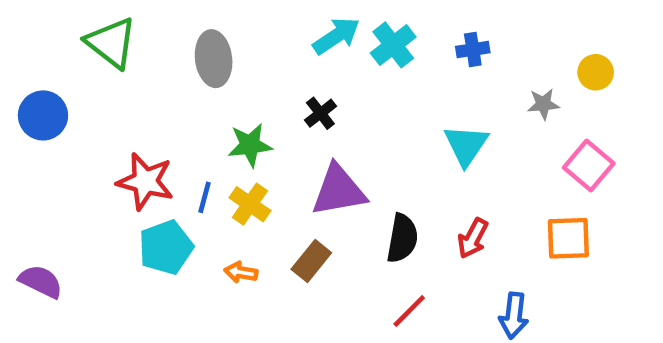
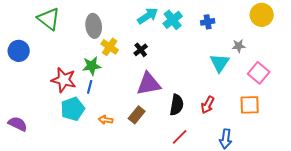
yellow circle: (596, 72) -> (262, 15), moved, size x1.5
green star: (250, 145) -> (92, 66), moved
cyan triangle: (466, 145) -> (220, 63), moved
yellow cross: (250, 204) -> (110, 47), moved

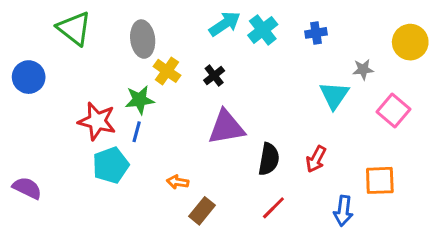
yellow circle: (262, 15) -> (410, 42), moved
orange square: (250, 105) -> (380, 180), moved
brown rectangle: (137, 115) -> (202, 211), moved
orange arrow: (106, 120) -> (178, 182), moved

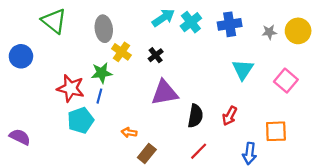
blue cross: (316, 33) -> (230, 24), size x1.5
gray star: (363, 69) -> (269, 32), moved

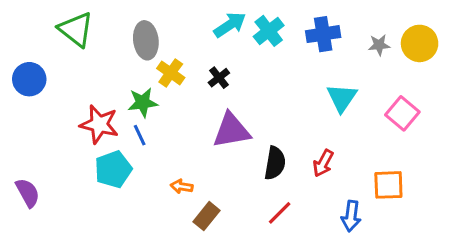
blue line: (99, 96) -> (140, 135), turned -40
purple semicircle: (20, 137) -> (28, 193), turned 35

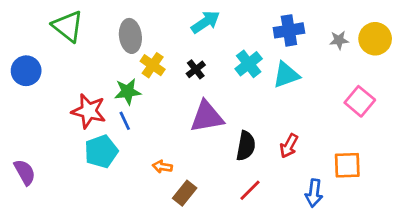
cyan cross: (269, 31) -> (249, 64), moved
cyan triangle: (342, 98) -> (286, 75), moved, turned 36

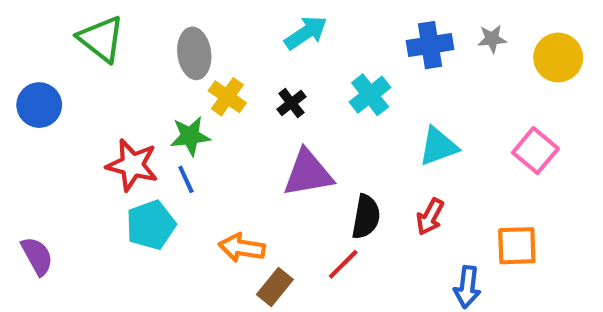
gray star: (339, 40) -> (492, 39), moved
cyan triangle: (286, 75) -> (438, 146), moved
orange arrow: (162, 167) -> (242, 248), size x1.5
red line: (250, 190) -> (343, 264), moved

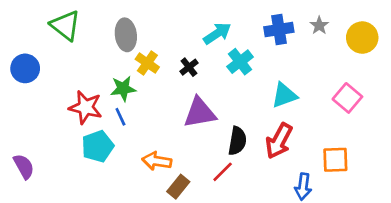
cyan arrow: (306, 33) -> (217, 33), moved
gray star: (492, 39) -> (319, 25), turned -30
red arrow: (430, 217) -> (279, 141), size x1.5

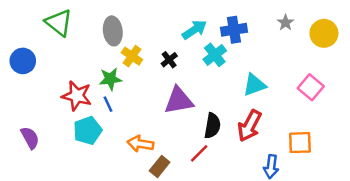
blue cross: (279, 29) -> (234, 30), moved
purple semicircle: (24, 166) -> (30, 138), moved

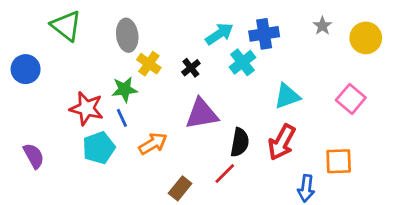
orange arrow: (140, 144) -> (153, 144), moved, turned 140

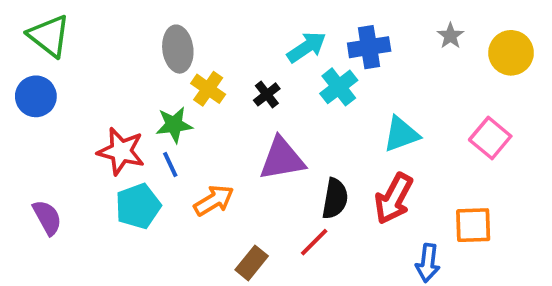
green triangle: (66, 26) -> (49, 36), moved

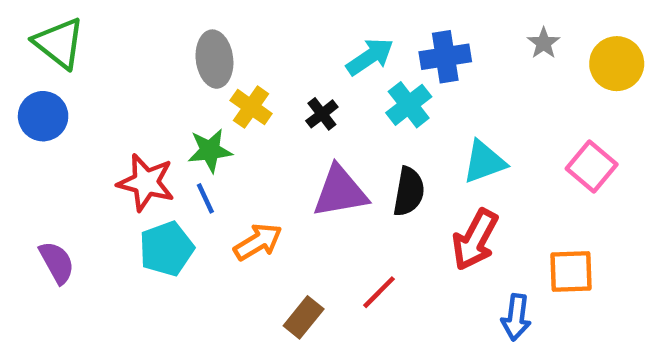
black semicircle: (335, 199) -> (409, 192), moved

